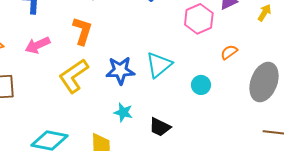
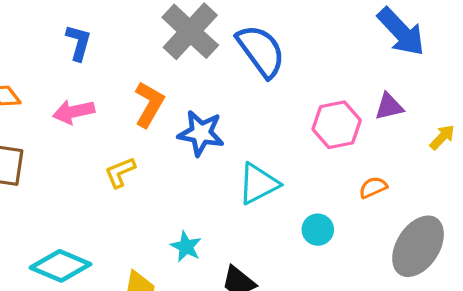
blue star: (120, 70) -> (201, 133), moved
yellow L-shape: (74, 76) -> (120, 172), size x0.6

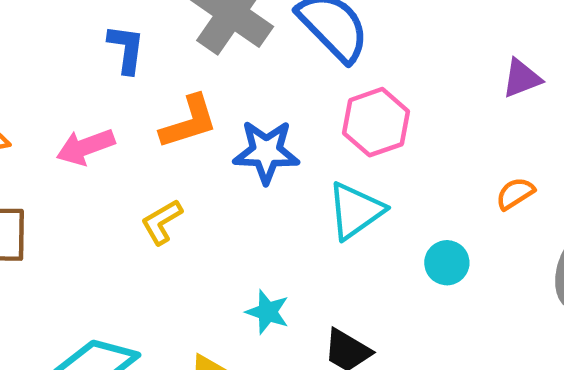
blue L-shape: (79, 43) -> (126, 49), moved
orange L-shape: (149, 104) -> (189, 122), turned 51
pink hexagon: (337, 125) -> (376, 122), moved

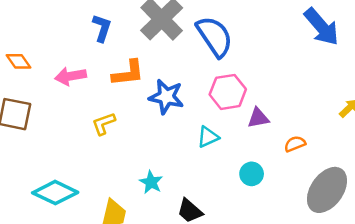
purple triangle: (522, 78) -> (258, 118), moved
cyan triangle: (355, 211) -> (208, 137), size x0.7

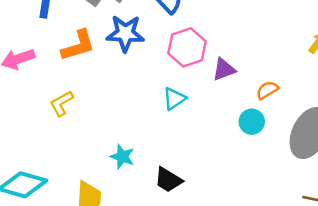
blue star: (166, 97) -> (125, 33), moved
cyan circle: (252, 174) -> (252, 122), moved

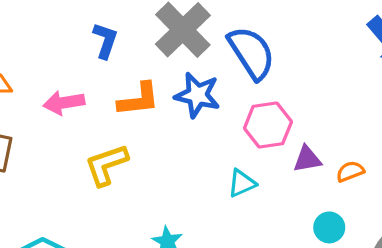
orange semicircle: (267, 90) -> (350, 171), moved
yellow L-shape: (62, 103) -> (106, 165), size x1.4

